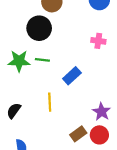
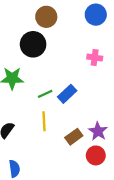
green line: (42, 60) -> (45, 94), moved, turned -32
brown rectangle: (78, 134) -> (74, 137), moved

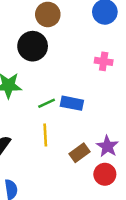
blue rectangle: (67, 94) -> (72, 103), turned 54

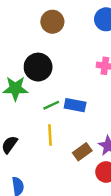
black circle: (33, 46) -> (38, 67), moved

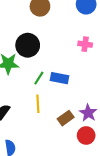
green line: (51, 105) -> (39, 78), turned -32

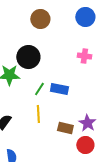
brown rectangle: (66, 118) -> (65, 128), turned 49

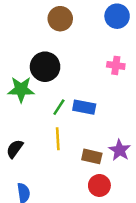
red circle: (85, 145) -> (99, 185), moved

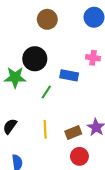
blue rectangle: (84, 107) -> (69, 75), moved
yellow line: (58, 139) -> (45, 129), moved
brown rectangle: (92, 156) -> (73, 133), turned -35

